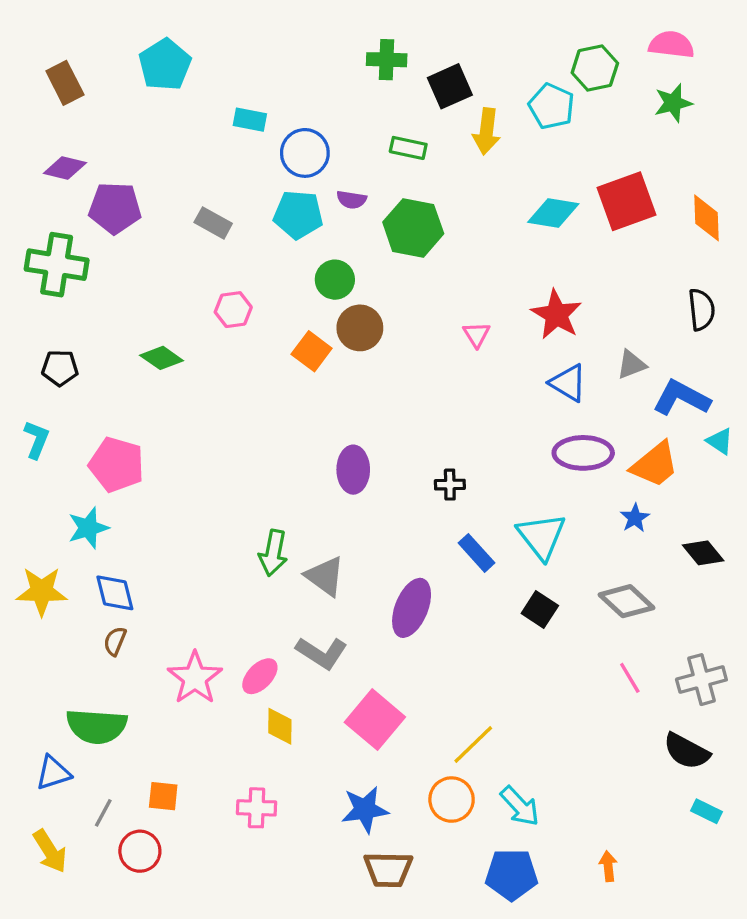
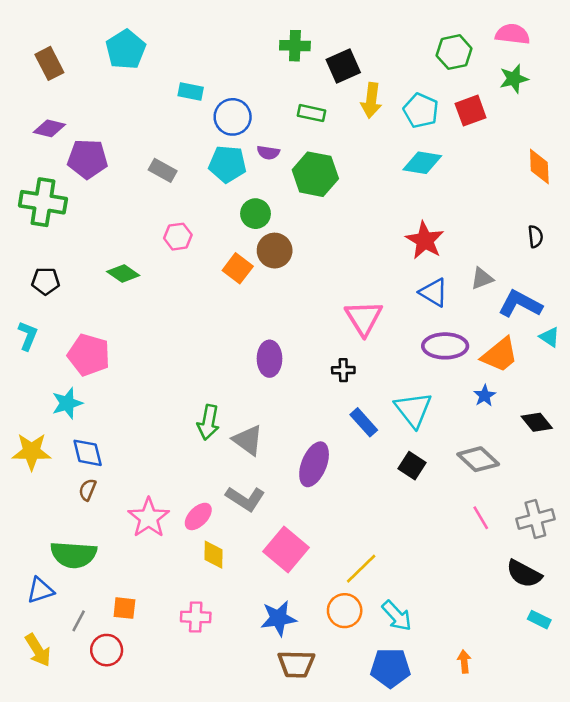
cyan pentagon: (552, 106) -> (421, 111), moved
red square: (626, 201) -> (471, 111), moved, size x0.7
black semicircle: (701, 310) -> (535, 237), size x0.7
pink triangle: (477, 335) -> (364, 318), moved, size x1.8

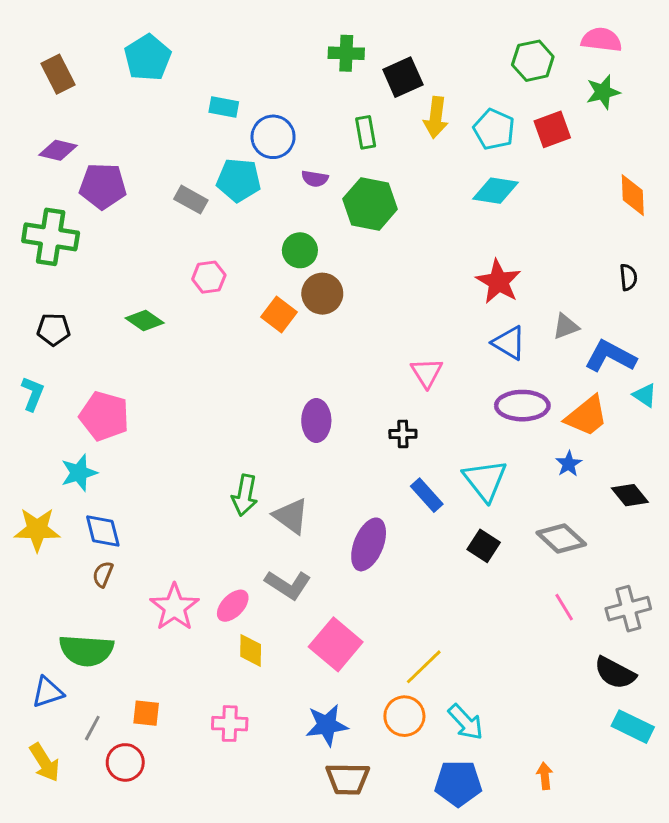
green rectangle: (311, 113) -> (366, 132), turned 68
cyan pentagon: (228, 164) -> (239, 180), moved
pink triangle: (364, 318) -> (427, 373), size x0.7
cyan rectangle: (539, 620) -> (633, 727), size x1.5

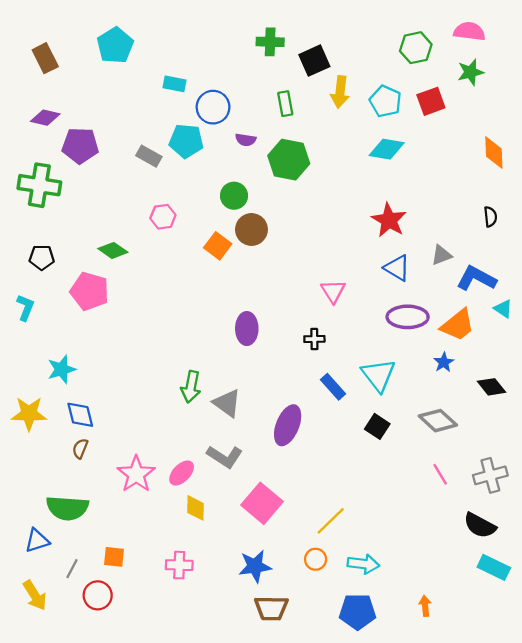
pink pentagon: (104, 416) -> (90, 291), moved
orange circle: (404, 716) -> (316, 559), size x0.7
cyan arrow: (466, 722) -> (363, 564), turned -40

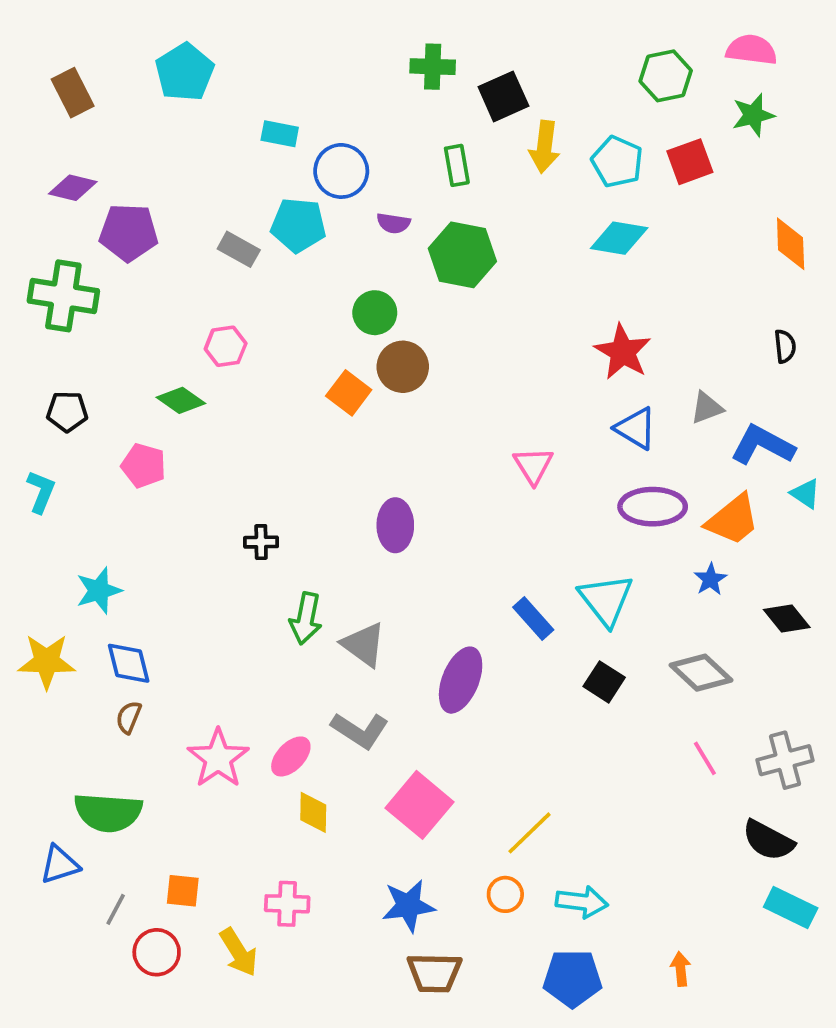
pink hexagon: (163, 217) -> (226, 346), moved
pink pentagon: (90, 291) -> (144, 466), size x0.7
black cross: (314, 339) -> (261, 542), moved
yellow arrow: (35, 595) -> (239, 952), moved

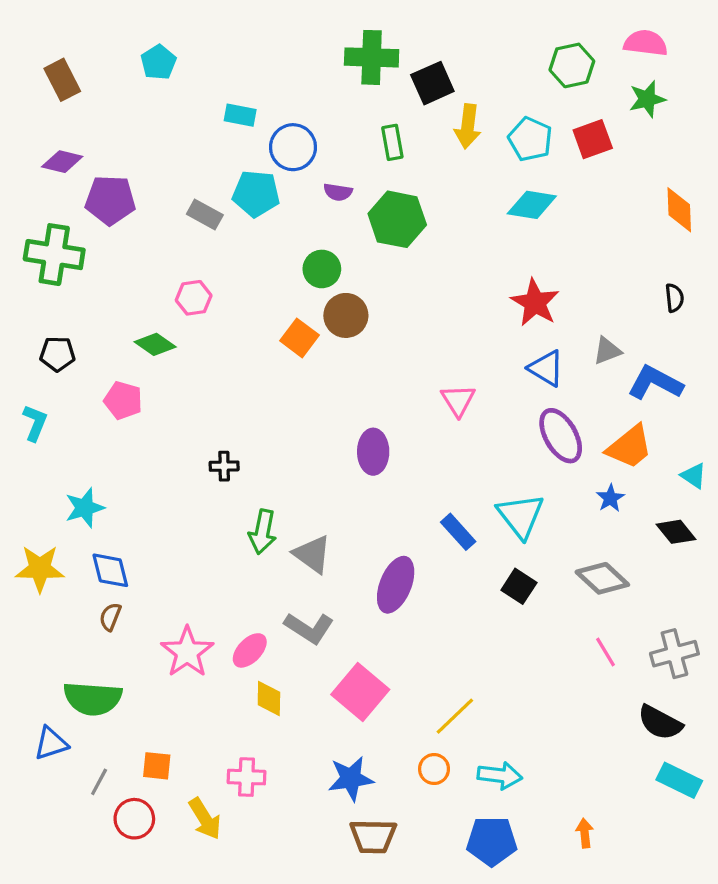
green cross: (433, 67) -> (372, 57), size x1.4
cyan pentagon: (185, 72) -> (158, 62), size x0.7
cyan triangle: (806, 494) -> (694, 476), moved
purple ellipse: (653, 507) -> (561, 436), turned 60
purple ellipse: (395, 525) -> (373, 452), moved

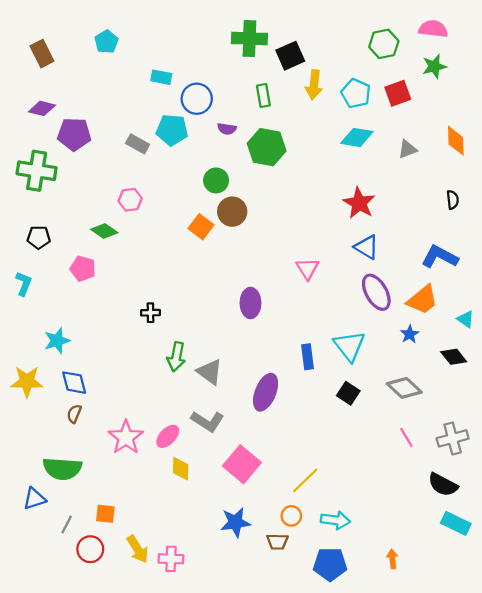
gray triangle: (607, 351) -> (407, 149), moved
blue rectangle: (458, 532) -> (307, 357), turned 35
pink cross: (247, 777) -> (171, 559), moved
brown trapezoid: (373, 836) -> (277, 542), moved, size x0.7

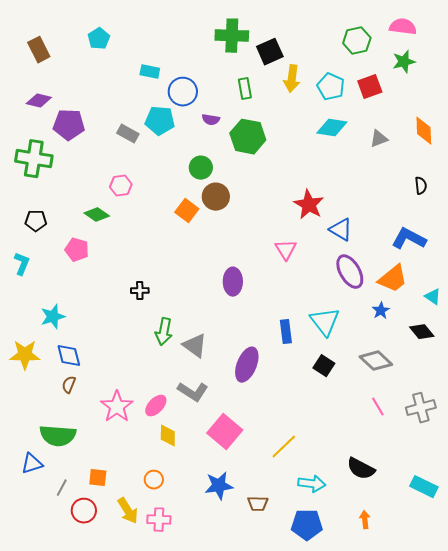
red star: (359, 203) -> (309, 205), moved
black semicircle: (443, 485) -> (361, 469), moved
orange circle: (291, 516) -> (154, 480), moved

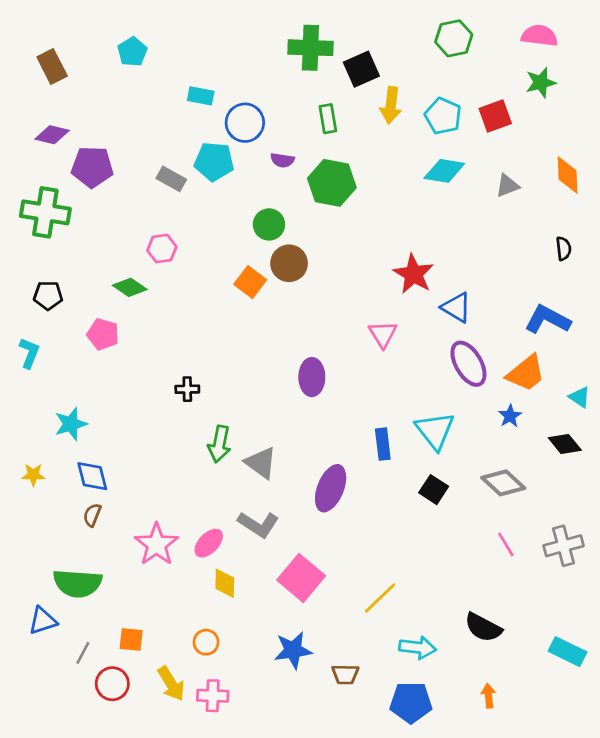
green hexagon: (357, 41) -> (454, 38), moved
yellow star: (25, 355) -> (33, 475), size x0.6

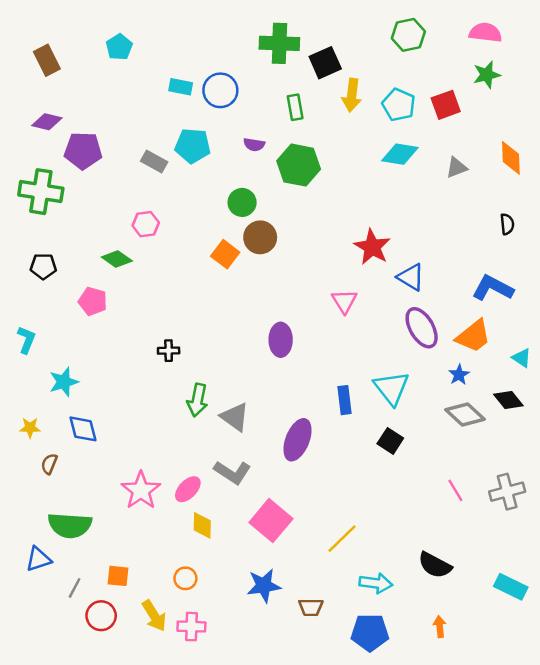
blue circle: (245, 123) -> (220, 90), moved
cyan L-shape: (29, 353) -> (26, 340), moved
gray diamond: (503, 483) -> (465, 414), moved
brown semicircle: (92, 515) -> (49, 464), moved

